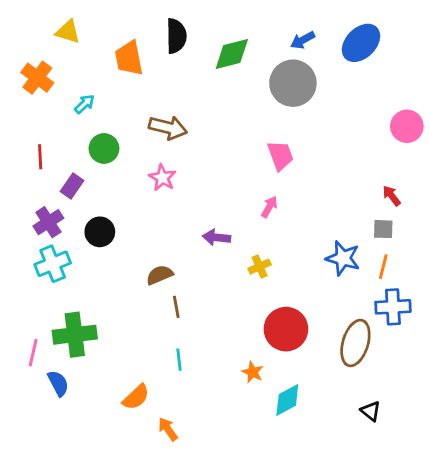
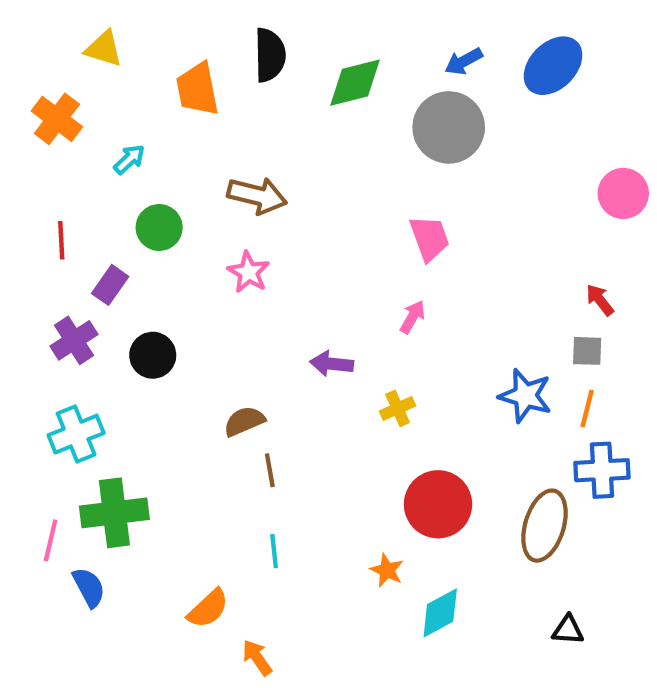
cyan cross: (53, 264) -> (76, 434), moved
black triangle: (371, 411) -> (568, 630), turned -35

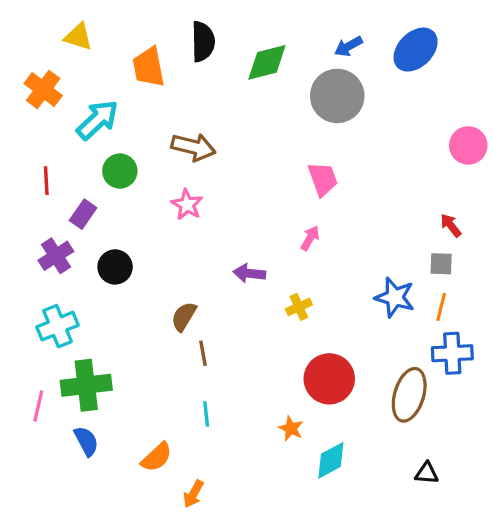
cyan arrow: (129, 159) -> (97, 120), size x1.8
brown semicircle: (244, 421) -> (184, 316), turned -36
blue semicircle: (89, 587) -> (86, 441), moved
orange arrow: (257, 658) -> (193, 494), turned -116

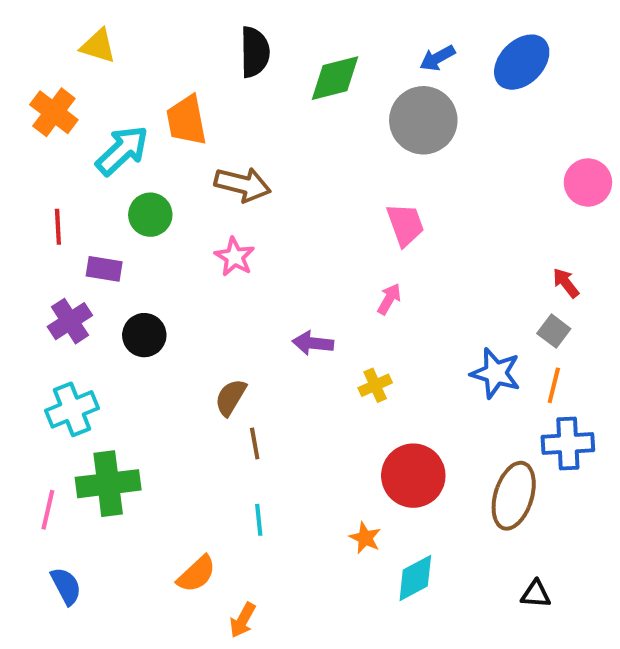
orange trapezoid: (149, 67) -> (186, 120), moved
purple rectangle: (83, 214) -> (104, 269), turned 64
gray square: (441, 264) -> (554, 331), turned 35
blue semicircle: (86, 441) -> (66, 586), moved

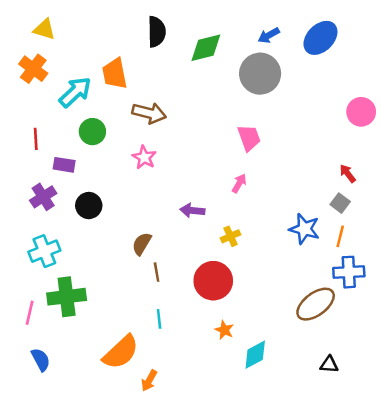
yellow triangle: (98, 46) -> (44, 29), moved
red circle: (413, 476) -> (213, 281), moved
brown ellipse: (514, 496) -> (316, 304), turned 36
orange semicircle: (196, 574) -> (121, 352), size x1.5

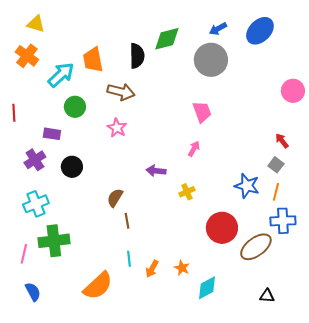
black semicircle: (157, 32) -> (137, 56), moved
red line: (36, 139) -> (14, 113), moved
red circle: (213, 281) -> (222, 228), moved
orange arrow: (149, 381) -> (152, 269), moved

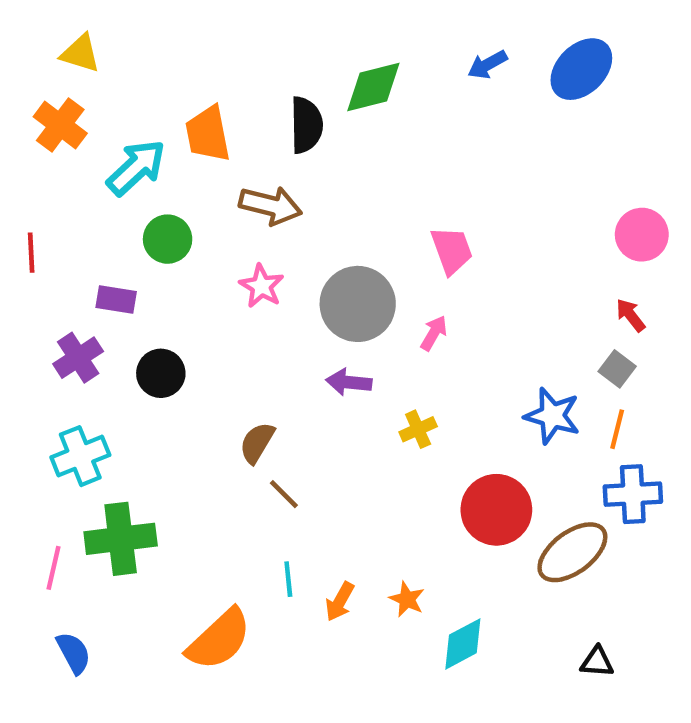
gray circle: (211, 60) -> (358, 304), moved
pink circle: (293, 91) -> (642, 235), moved
brown line: (127, 221) -> (284, 494), turned -35

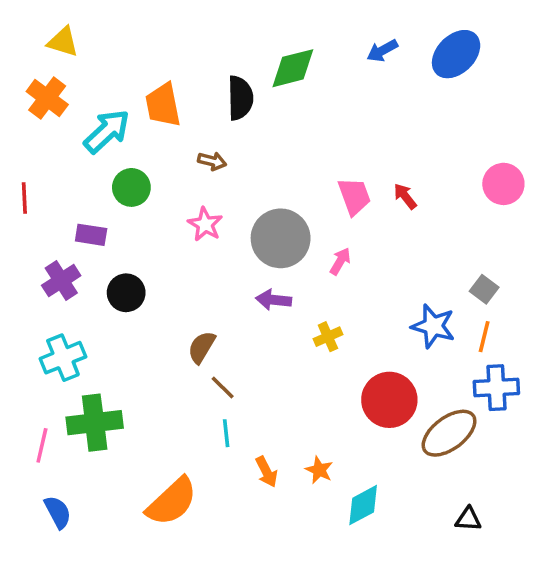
brown arrow: (270, 206) -> (212, 161), size x0.6
red arrow: (631, 315) -> (405, 196), moved
cyan line: (288, 579) -> (226, 433), moved
orange arrow: (340, 601) -> (267, 472), turned -56

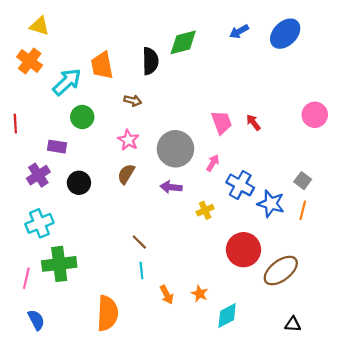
brown semicircle: (202, 347) -> (126, 174), moved
blue cross: (496, 388) -> (240, 185), moved, turned 32
orange semicircle: (172, 502) -> (107, 313), turned -44

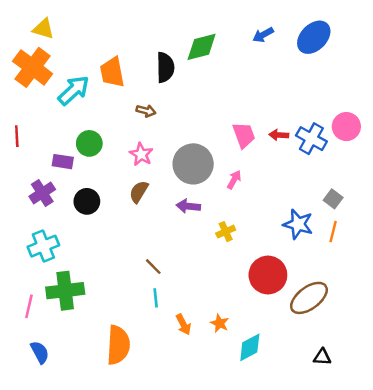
orange cross: (30, 61) -> (33, 67), size x1.4
green circle: (82, 117) -> (89, 143), moved
red arrow: (253, 122) -> (279, 135), turned -49
blue cross: (240, 185) -> (311, 139), moved

